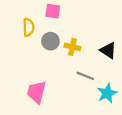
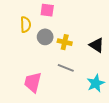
gray line: (85, 76) -> (66, 68), moved

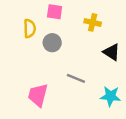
yellow cross: (65, 42) -> (93, 22), moved
cyan star: (96, 83) -> (110, 96), turned 30

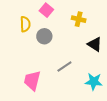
pink square: (55, 12) -> (46, 10), turned 32
gray line: (76, 78) -> (64, 66), turned -56

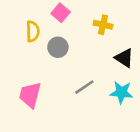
pink trapezoid: (32, 81) -> (30, 95), moved
cyan star: (94, 82) -> (122, 92), moved

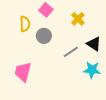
yellow cross: (103, 25) -> (78, 19), turned 32
gray line: (84, 87) -> (71, 52), moved

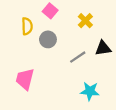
black triangle: (94, 44) -> (103, 48), turned -42
cyan star: (92, 70) -> (90, 91), moved

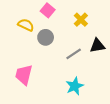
yellow semicircle: (27, 26) -> (26, 25), turned -63
cyan star: (90, 91) -> (75, 86), moved, turned -30

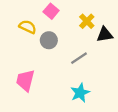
black triangle: (97, 46) -> (105, 35), moved

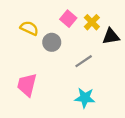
pink square: (51, 11) -> (68, 19), moved
cyan star: (80, 93) -> (85, 98), turned 30

